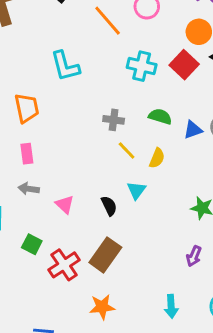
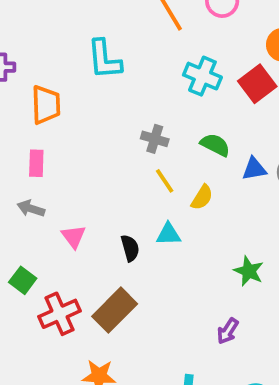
cyan triangle: (136, 190) -> (168, 234), turned 42

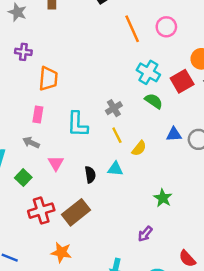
cyan L-shape: (104, 59) -> (77, 124), moved
gray cross: (155, 139) -> (114, 108), turned 35
green semicircle: (215, 145) -> (154, 101), moved
green square: (23, 280) -> (23, 178), moved

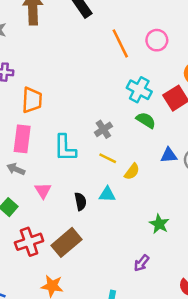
pink rectangle: (38, 115) -> (22, 139), size x1.5
yellow line: (117, 135) -> (108, 158), turned -35

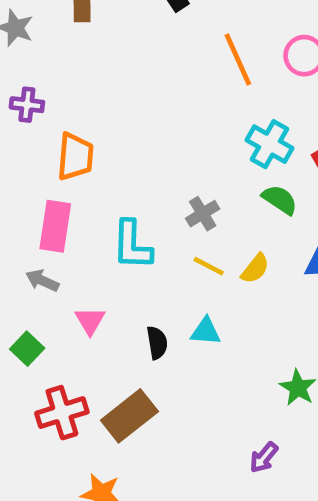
yellow semicircle: (132, 172) -> (255, 269), moved

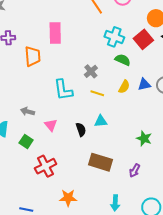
pink rectangle: (55, 226) -> (55, 33), moved
yellow semicircle: (255, 269) -> (124, 87), moved
brown rectangle: (129, 416) -> (100, 162), moved, turned 65

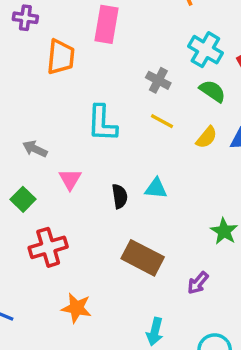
gray cross: (91, 71) -> (158, 80), moved, turned -32
yellow line: (97, 93) -> (162, 121), moved

